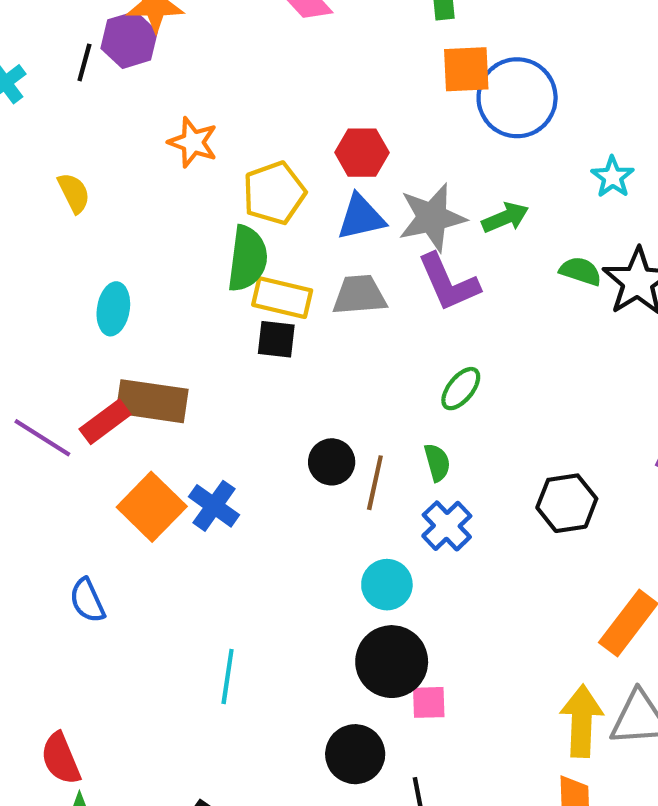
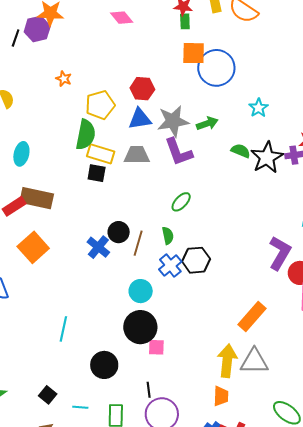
orange star: (193, 142) -> (64, 79), size x0.7
black hexagon: (567, 503) -> (196, 260), moved
blue cross: (214, 506) -> (98, 247), moved
black circle: (355, 754) -> (104, 365), moved

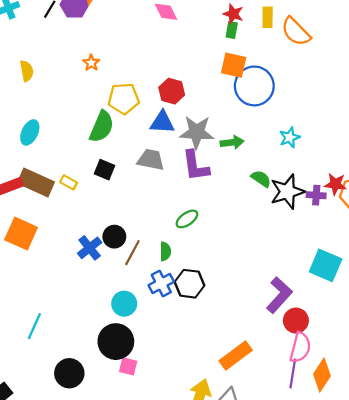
yellow rectangle: (101, 154) -> (69, 182), moved, size x0.6
orange square: (33, 247) -> (21, 234), turned -36

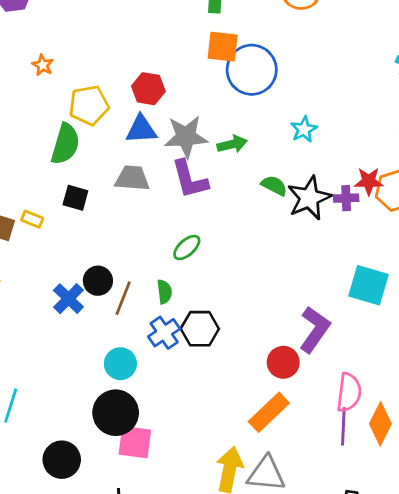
red circle: (296, 321) -> (283, 362), moved
pink square: (128, 366) -> (135, 442), size x1.5

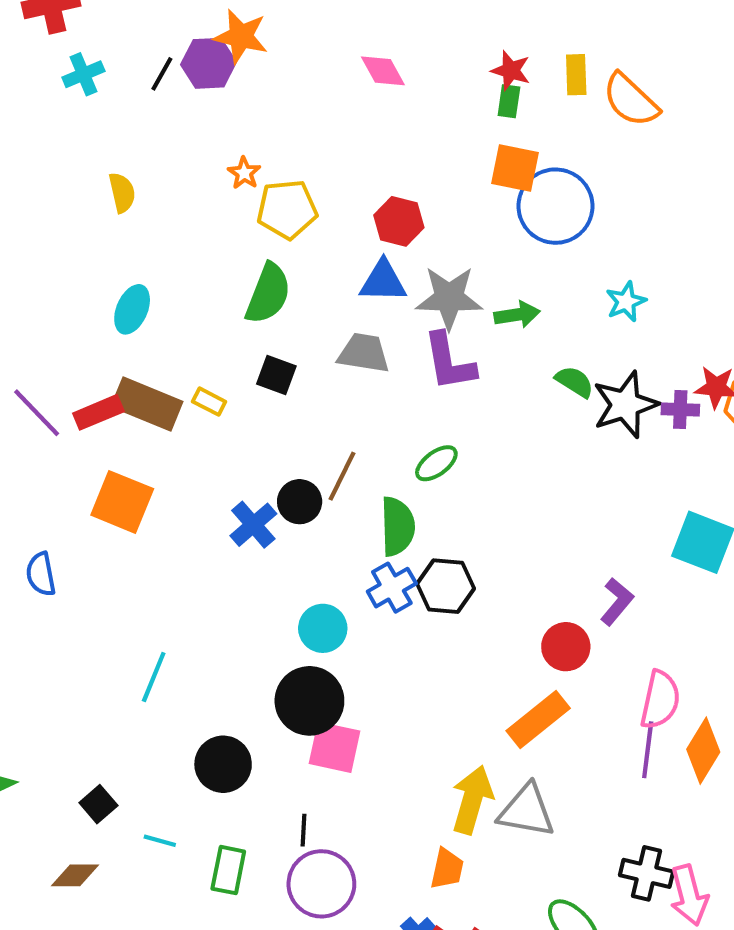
yellow pentagon: (89, 105) -> (287, 209), moved
green semicircle: (164, 292) -> (397, 526), size x1.6
brown line: (123, 298) -> (342, 476), moved
purple L-shape: (315, 329) -> (617, 602), size x0.7

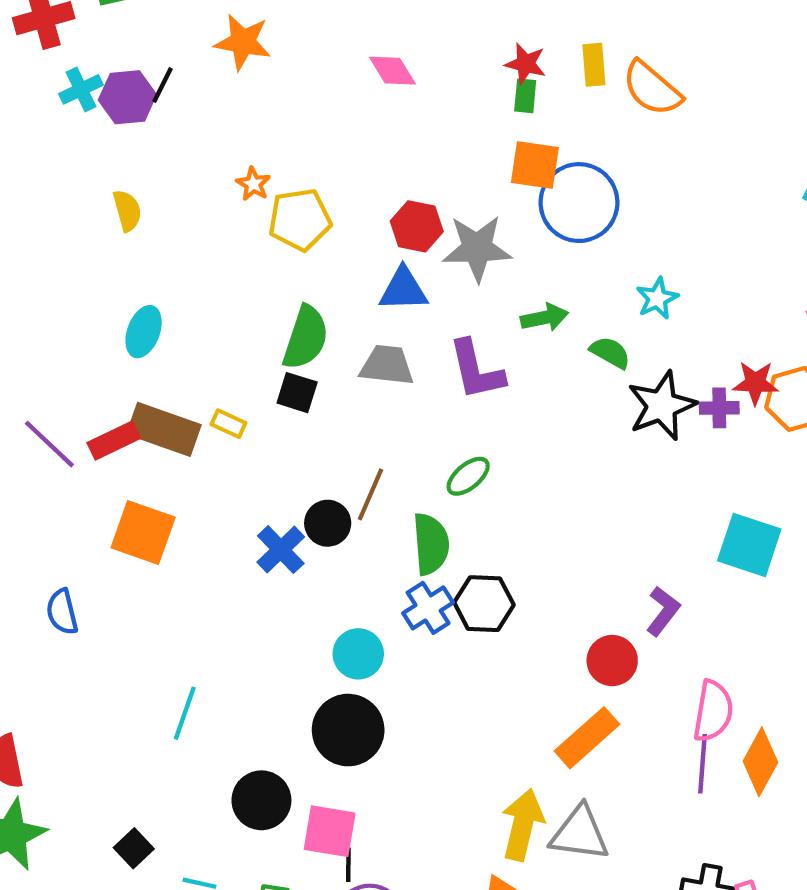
purple hexagon: (209, 63) -> (127, 97), moved
green semicircle: (268, 294) -> (306, 338), moved
gray star: (449, 298) -> (477, 248), moved
green semicircle: (575, 382) -> (610, 353), moved
pink square: (335, 747) -> (330, 831), moved

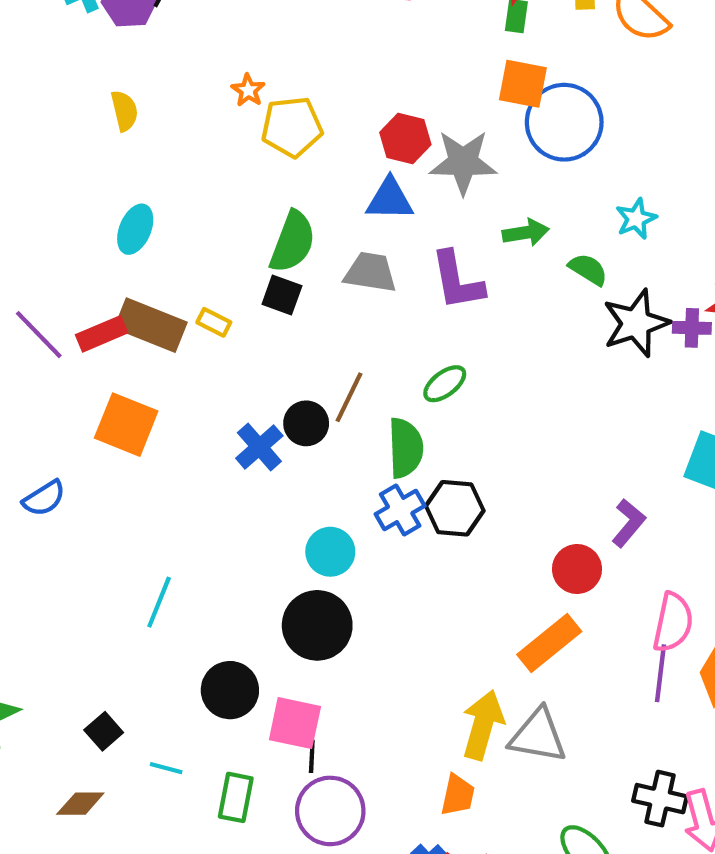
blue semicircle: (62, 612) -> (44, 498), turned -111

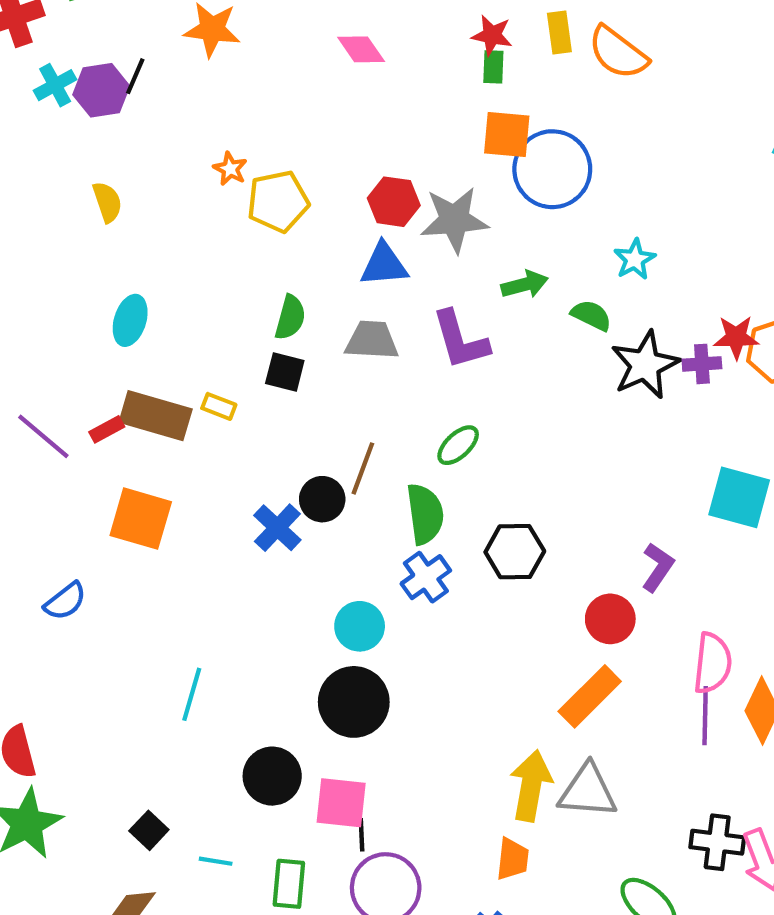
green semicircle: (293, 242) -> (290, 317), size x0.7
red rectangle: (102, 334) -> (107, 429), size x0.7
black hexagon: (455, 508) -> (515, 552), moved

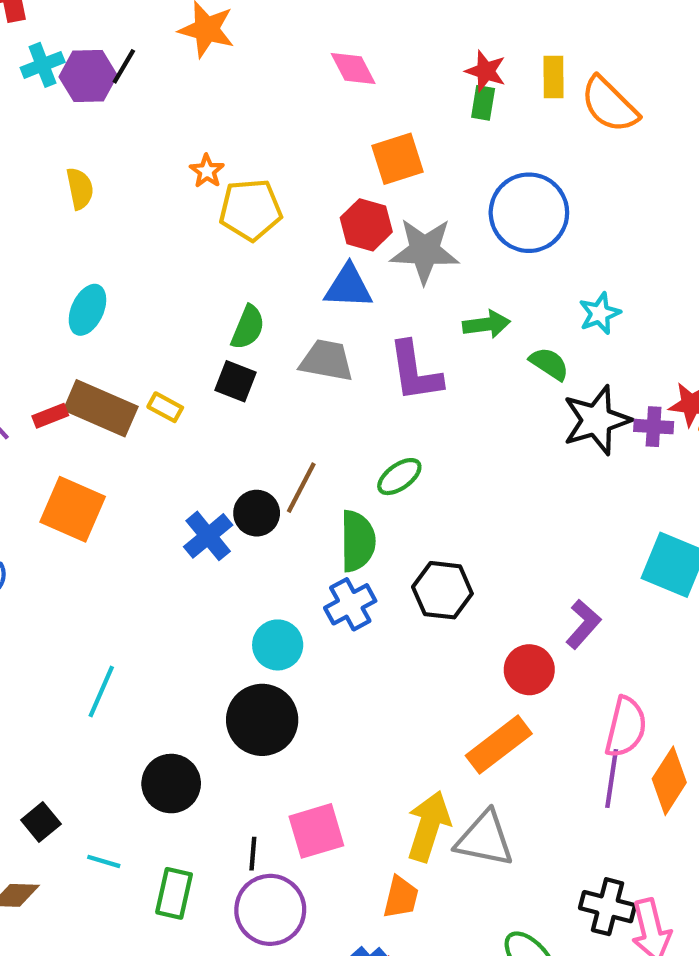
orange square: (507, 135) -> (398, 159), moved, turned -30
pink square: (341, 803) -> (316, 831), moved, turned -30

